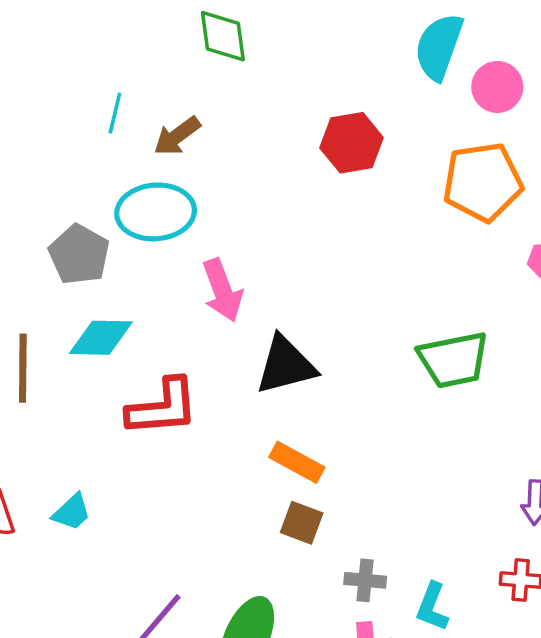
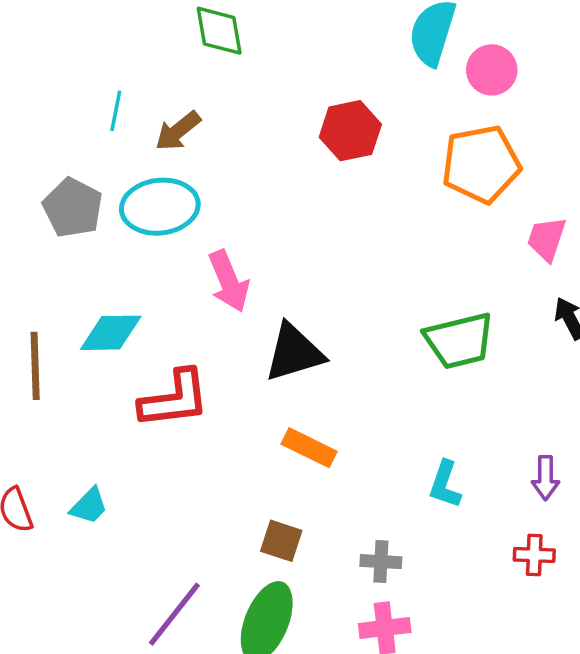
gray pentagon: (79, 255) -> (73, 208), moved
brown square: (302, 523) -> (281, 541), moved
cyan L-shape: (432, 607) -> (445, 484), moved

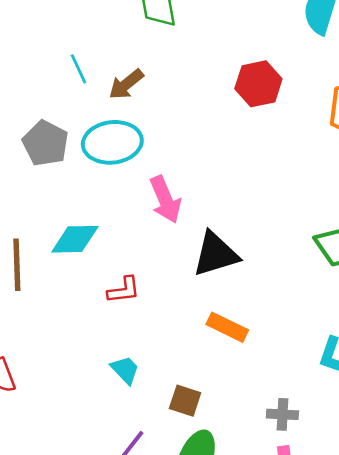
cyan line: (116, 111) -> (78, 69), turned -36
red L-shape: (174, 399) -> (124, 290), size x0.6
cyan trapezoid: (89, 506) -> (125, 370), moved, turned -88
brown square: (281, 541) -> (185, 401), moved

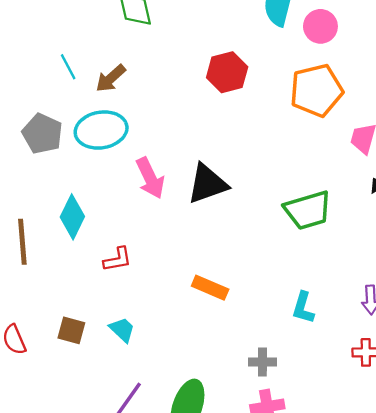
cyan diamond: (75, 239) -> (72, 217), turned -60
black triangle: (216, 254) -> (207, 184), moved
brown square: (185, 401) -> (71, 330), moved

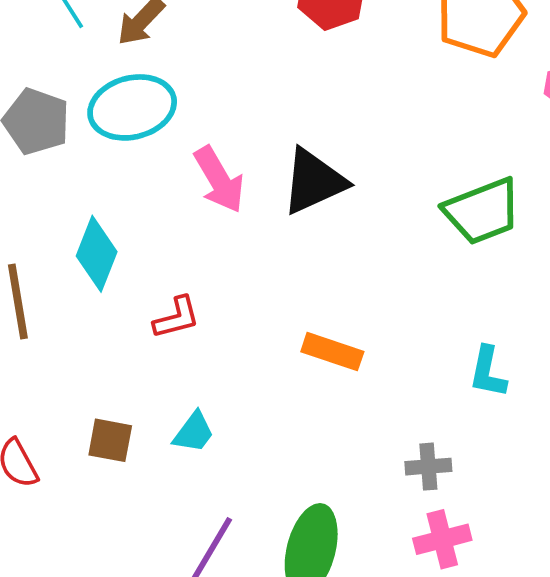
cyan trapezoid: (122, 330) -> (194, 432), turned 88

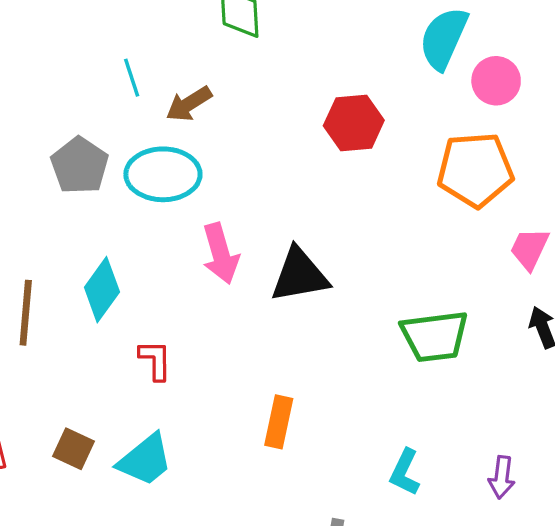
red L-shape: (177, 318) -> (155, 360), turned -90
orange rectangle: (332, 352) -> (279, 422), turned 69
cyan trapezoid: (194, 432) -> (145, 460), size x1.5

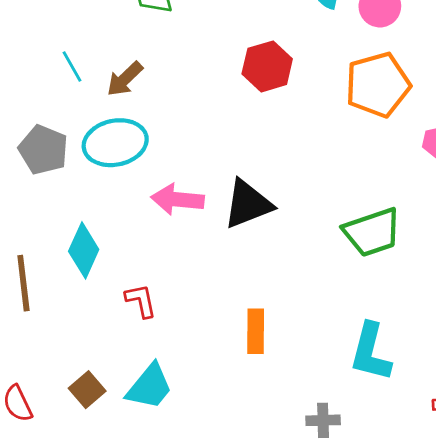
pink arrow: (221, 254) -> (177, 199), turned 123
brown square: (73, 449) -> (87, 390), turned 36
cyan L-shape: (405, 472) -> (371, 352), size x1.5

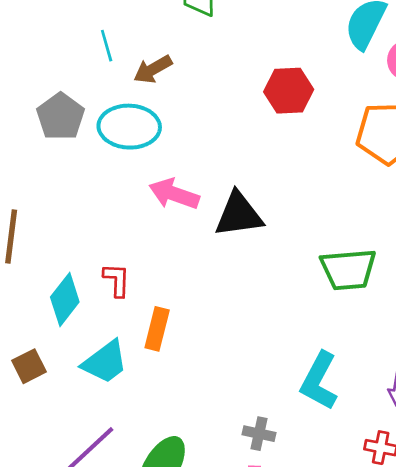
cyan diamond: (84, 250) -> (65, 299), moved
orange rectangle: (256, 331) -> (157, 329), moved
brown square: (87, 390) -> (29, 366), moved

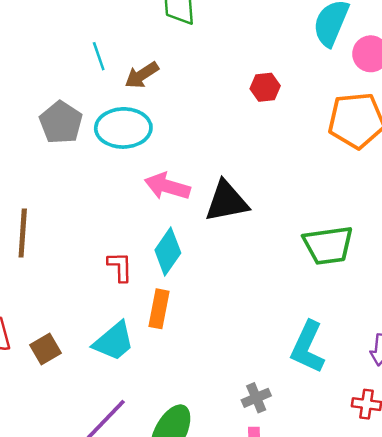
red hexagon: (289, 91) -> (265, 87), size x0.7
cyan diamond: (65, 299) -> (168, 252), moved
gray cross: (259, 434) -> (256, 398), turned -32

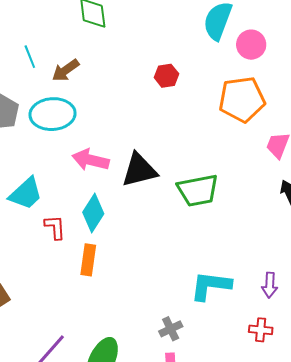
green trapezoid: (328, 245) -> (198, 190), moved
cyan trapezoid: (114, 341) -> (26, 193), moved
cyan L-shape: (308, 347) -> (211, 286), turned 75

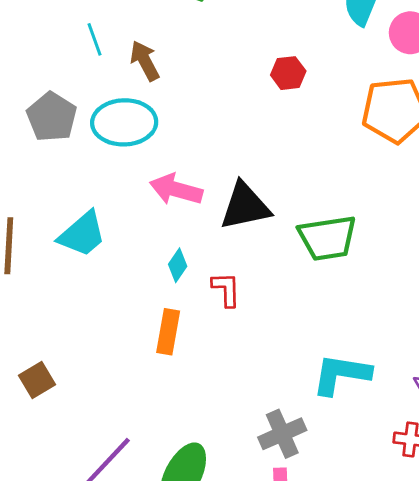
brown arrow: (66, 70) -> (145, 61), turned 96
cyan diamond: (93, 213) -> (178, 265), size x0.6
red L-shape: (55, 227) -> (226, 289), moved
gray cross: (171, 329) -> (282, 434), size x1.4

